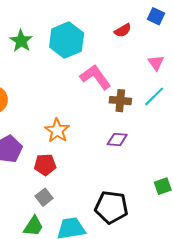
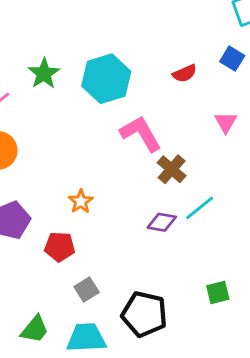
cyan line: (154, 96) -> (200, 208), moved
brown cross: (120, 101) -> (172, 169), turned 30
orange star: (57, 130) -> (81, 201), size x0.7
gray square: (44, 197) -> (87, 289), moved

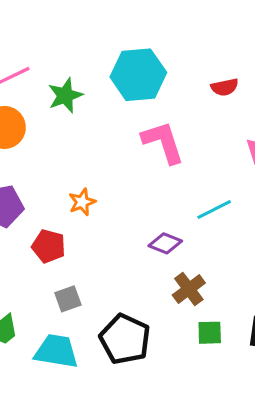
green star: (44, 74) -> (65, 95), moved
brown cross: (172, 169) -> (189, 289), moved
cyan line: (200, 208) -> (214, 209), moved

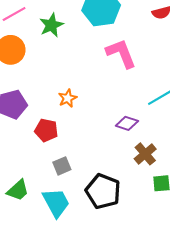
cyan trapezoid: (56, 351) -> (56, 203), turned 56

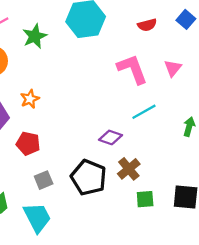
pink L-shape: (121, 53) -> (132, 69), moved
orange star: (68, 98) -> (30, 99), moved
black pentagon: (103, 191) -> (89, 177), moved

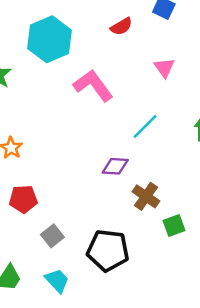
pink L-shape: (132, 69) -> (93, 85), moved
black pentagon: (89, 177) -> (108, 250), moved
cyan trapezoid: (37, 217) -> (57, 281), size x0.7

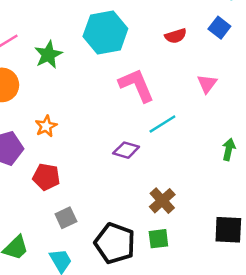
cyan line: (145, 126) -> (162, 124), moved
purple diamond: (115, 166) -> (126, 150), moved
green square: (174, 226) -> (158, 239), moved

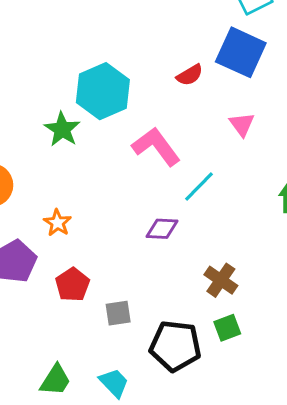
blue square: (219, 28) -> (241, 52), size x1.8
green star: (48, 55) -> (62, 129), moved
red pentagon: (46, 177) -> (72, 285), turned -30
gray square: (66, 218) -> (118, 313), moved, turned 30

